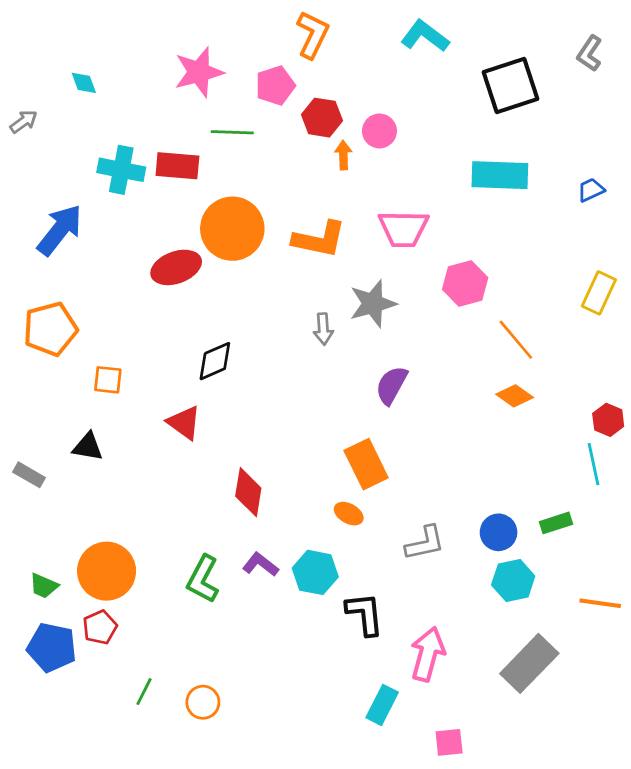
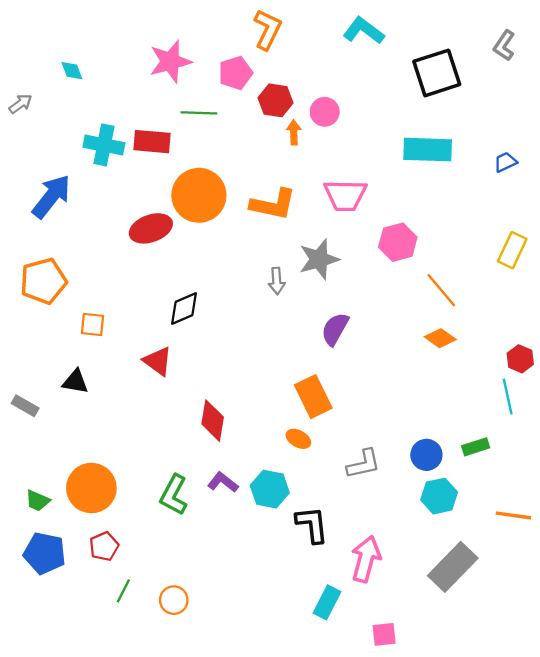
red pentagon: (100, 627) -> (104, 546), moved

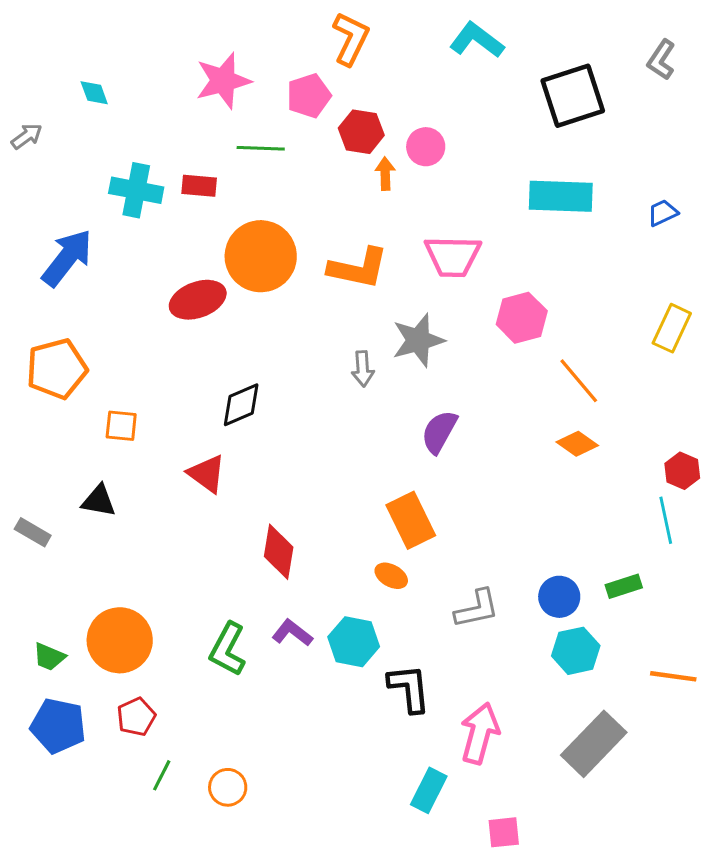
red rectangle: (152, 142) -> (199, 186), size x0.7

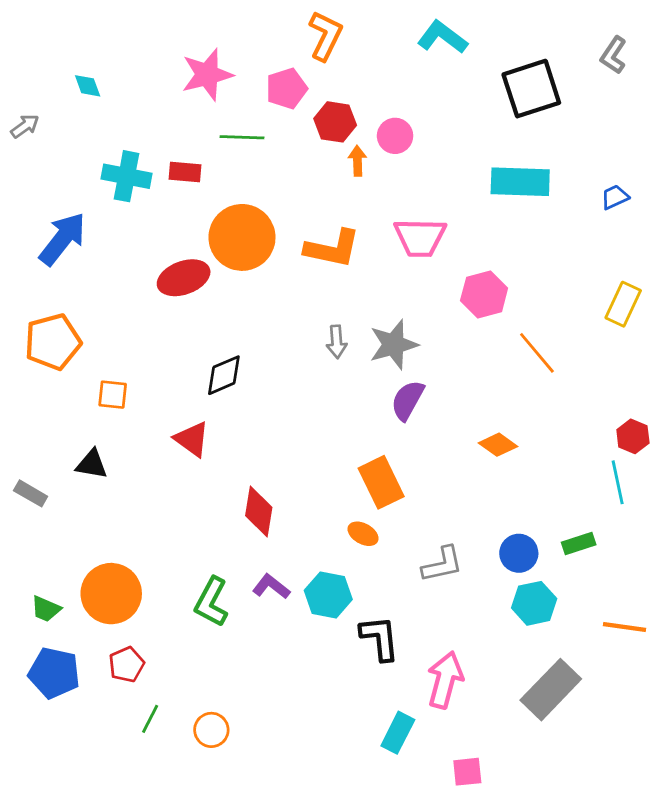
gray star: (418, 340) -> (394, 345), moved
orange diamond: (577, 444) -> (498, 445), moved

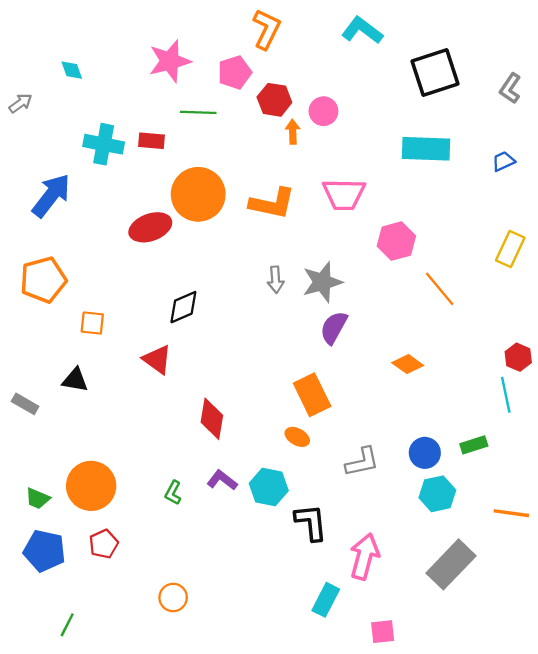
gray L-shape: (613, 55) -> (510, 88), moved
green L-shape: (211, 602) -> (173, 493), size x0.6
green line: (150, 719) -> (67, 625), moved

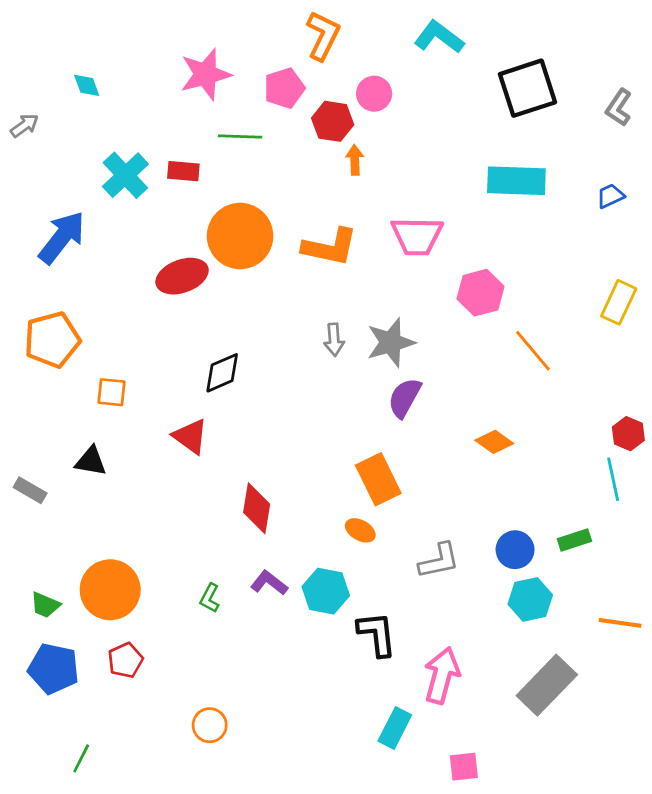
pink circle: (323, 111) -> (374, 94), moved
cyan cross: (104, 144) -> (125, 175), turned 36

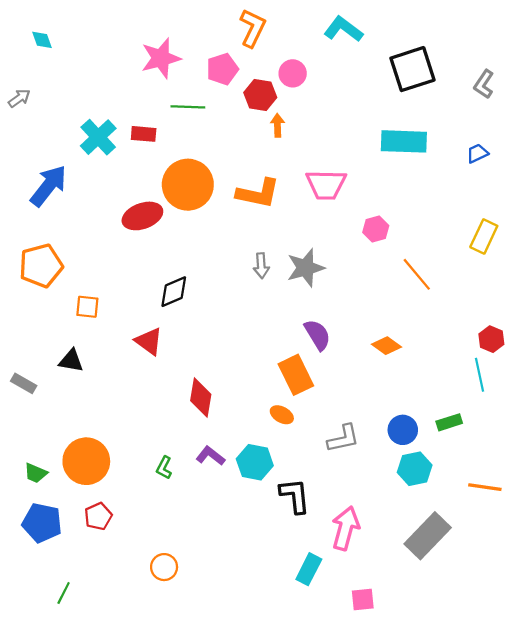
cyan diamond: (87, 85) -> (42, 40), moved
pink hexagon: (480, 293) -> (376, 229), size x0.7
purple semicircle: (405, 398) -> (317, 335), moved, turned 120

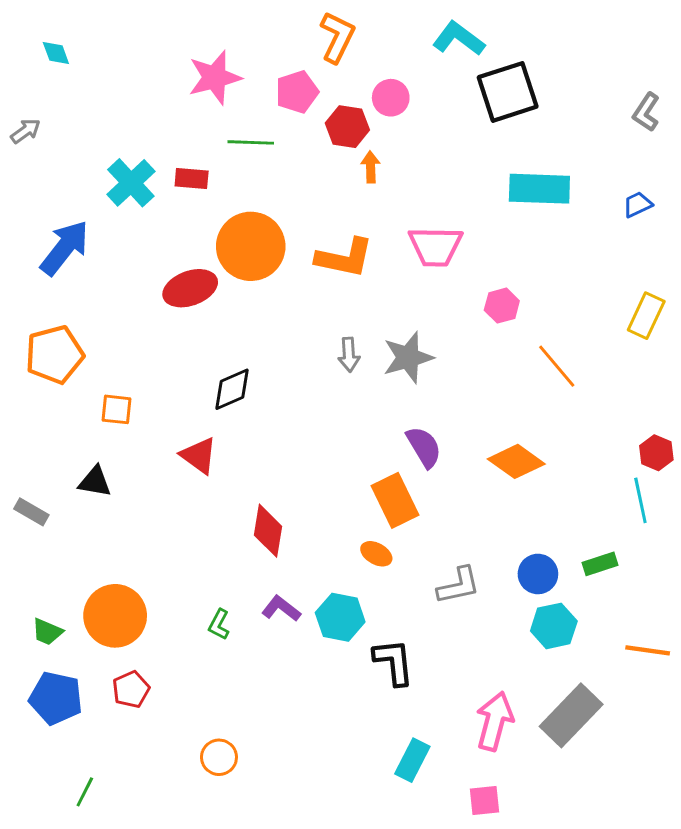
black square: (413, 69) -> (508, 92), moved
orange diamond: (387, 346) -> (516, 461), size x1.4
pink arrow: (346, 528) -> (495, 721), moved

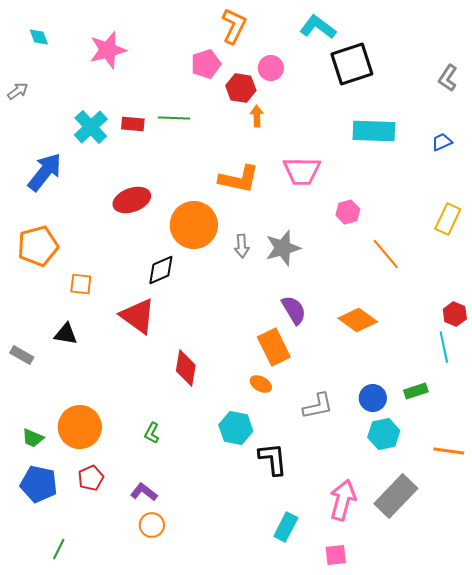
pink star: (215, 78) -> (108, 50), moved
green line: (251, 142) -> (174, 118), moved
orange circle: (251, 246) -> (194, 225), moved
red triangle: (199, 456) -> (138, 316), size x1.4
purple L-shape: (281, 609) -> (144, 492), moved

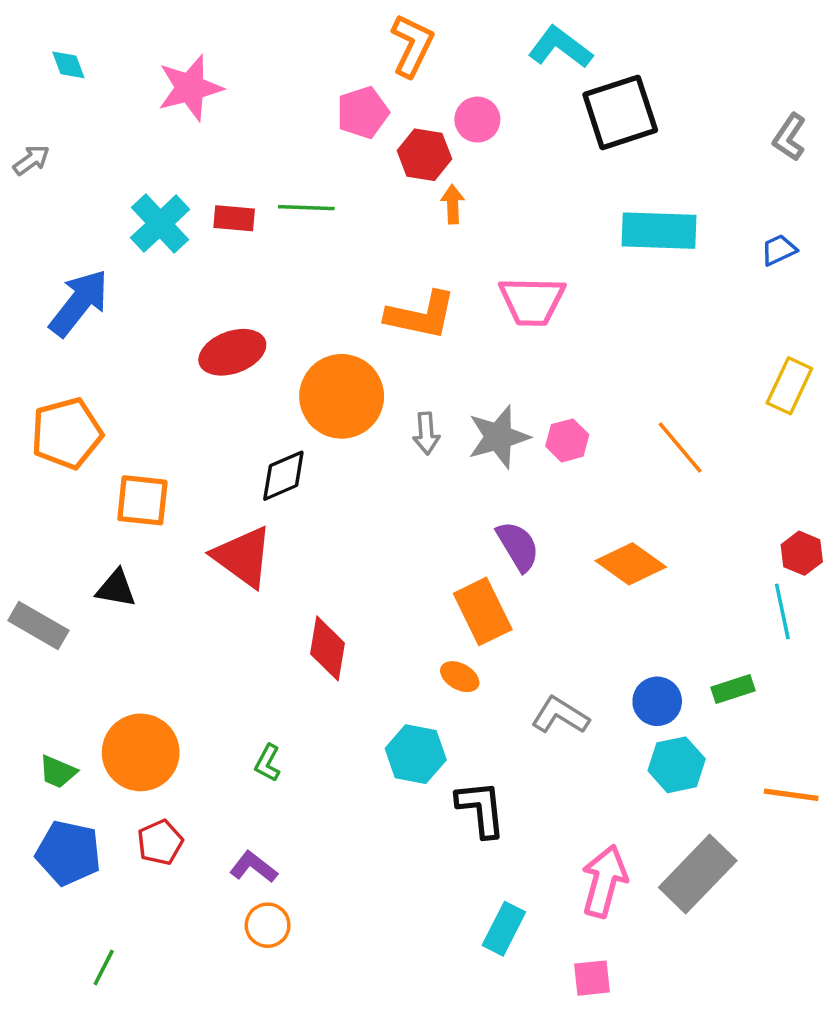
pink hexagon: (348, 212) -> (567, 440), moved
orange square: (81, 284) -> (142, 500), size x1.4
gray rectangle: (22, 355) -> (38, 625), size x1.4
gray L-shape: (318, 406) -> (560, 715), turned -136

